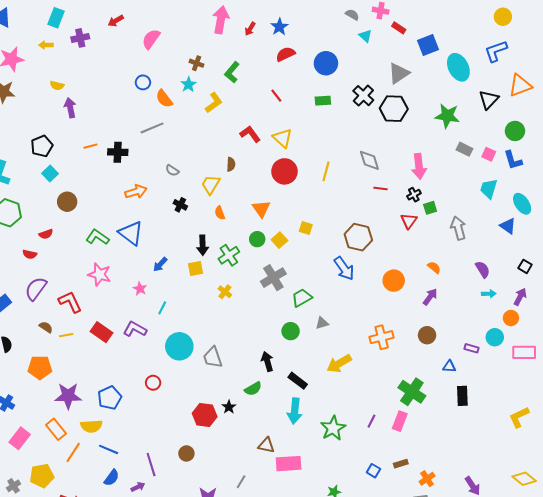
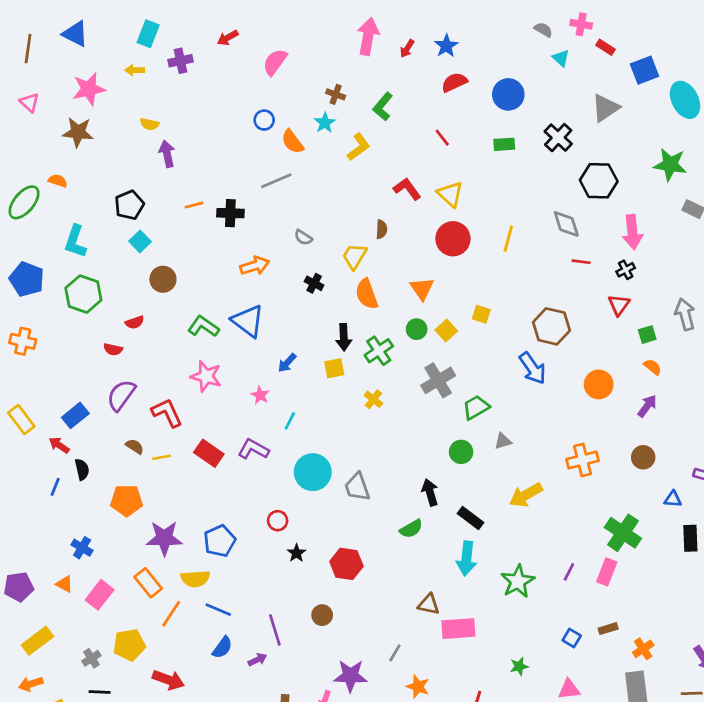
black hexagon: (394, 109) -> (599, 181), moved
green square: (430, 208) -> (647, 335), moved
orange semicircle: (220, 213) -> (367, 294), size x1.6
black star: (229, 407) -> (297, 553), moved

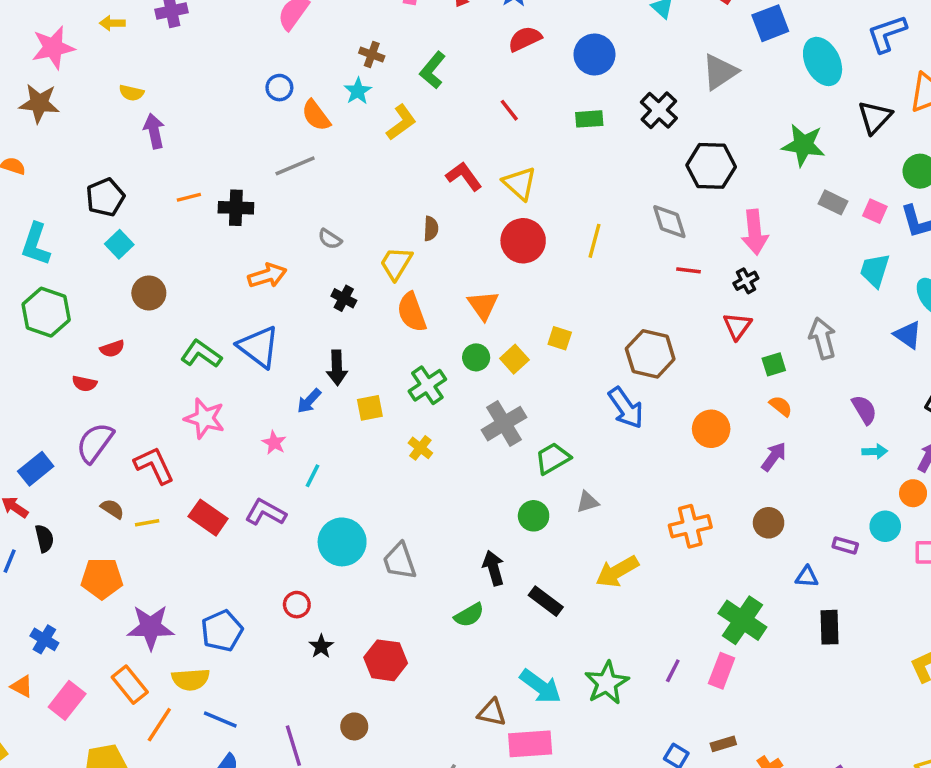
black arrow: (344, 337) -> (337, 368), moved
cyan arrow: (466, 558) -> (541, 686), moved, turned -60

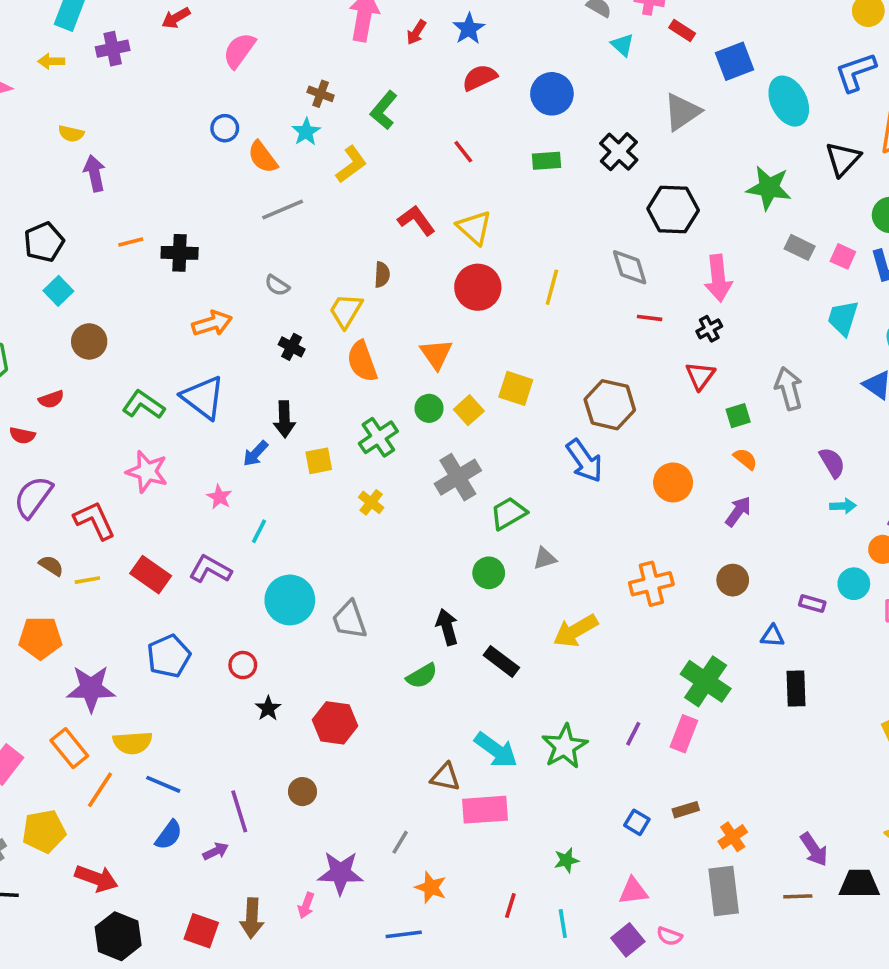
gray line: (295, 166) -> (283, 209), moved
yellow square: (560, 338) -> (516, 388), size x1.4
blue pentagon: (222, 631) -> (169, 656), moved

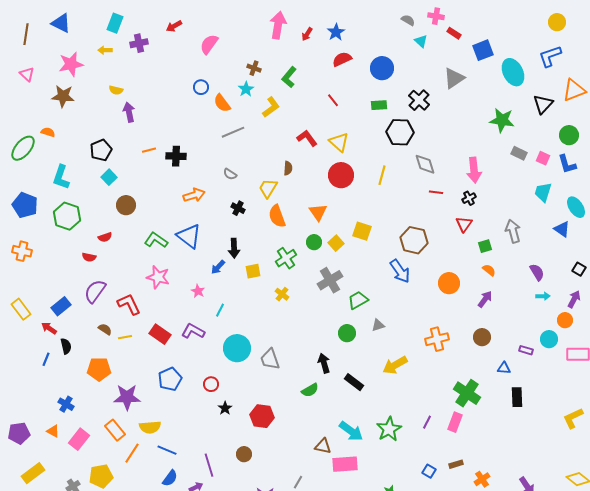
black hexagon: (673, 209) -> (400, 132), moved

